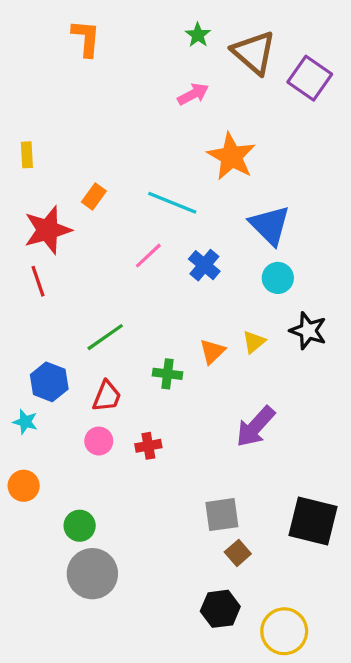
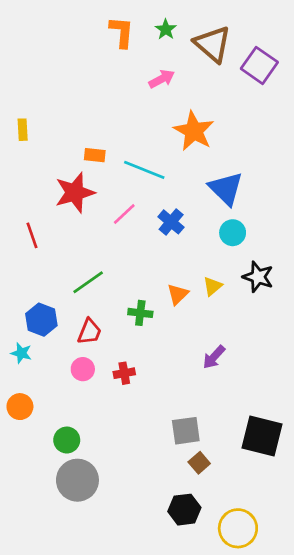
orange L-shape: (86, 38) -> (122, 32), moved
orange rectangle: (94, 196) -> (95, 155), moved, turned 60
red star: (48, 230) -> (75, 193), moved
purple arrow: (255, 427) -> (214, 357), size x0.7

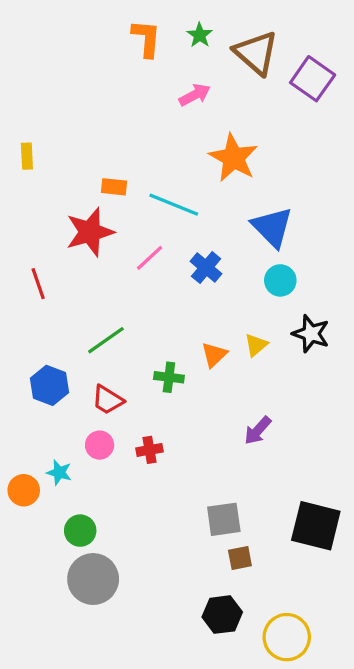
red trapezoid: (89, 332) -> (108, 400), turned 100
cyan star: (21, 353) -> (59, 472), moved
brown square: (199, 463) -> (240, 558), turned 30

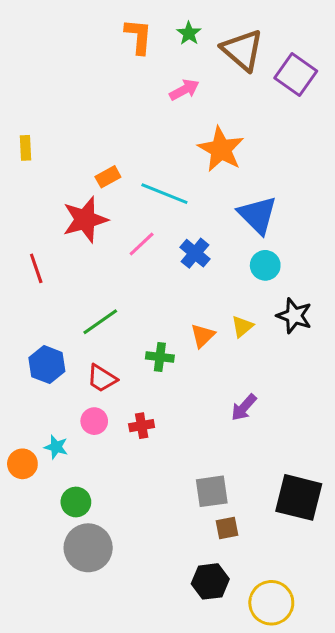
orange rectangle: (114, 187) -> (108, 177), turned -35

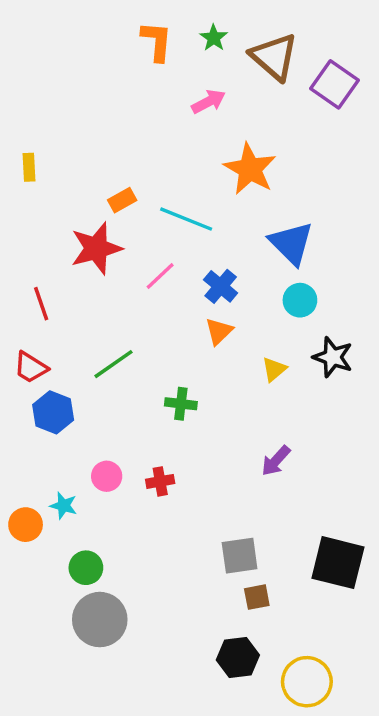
orange triangle: (203, 336) -> (219, 331), moved
red trapezoid: (102, 378) -> (31, 367), moved

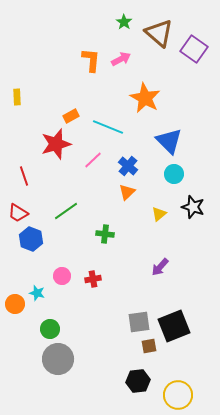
orange L-shape: (157, 41) -> (91, 60), moved
black square: (338, 563) -> (174, 326), moved, turned -36

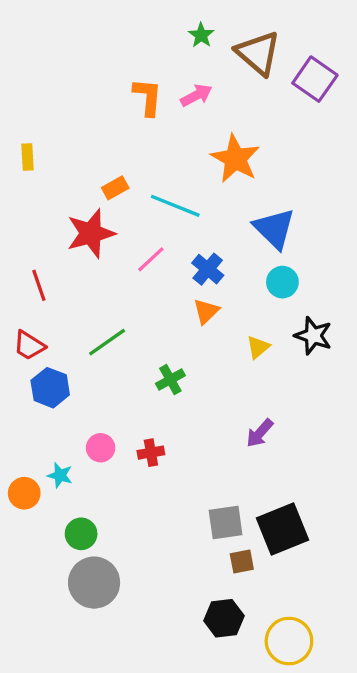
green cross: (105, 234) -> (170, 380), turned -36

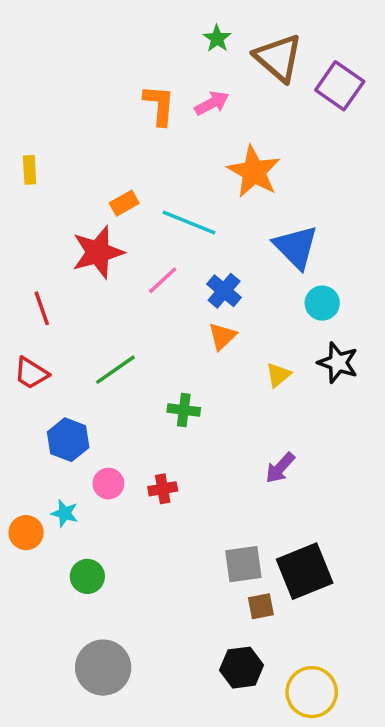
cyan circle: (282, 282) -> (322, 303), moved
green cross: (170, 380) -> (184, 410), turned 36
blue hexagon: (50, 388) -> (68, 440), moved
gray circle: (94, 583) -> (103, 668), moved

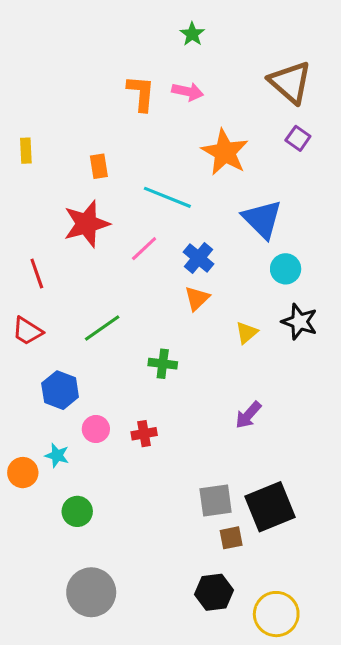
brown triangle: (278, 58) -> (290, 82), moved
purple square: (340, 86) -> (298, 138), moved, size x0.6
pink arrow: (212, 103) -> (188, 92), turned 40
orange rectangle: (124, 203) -> (99, 166), moved, turned -70

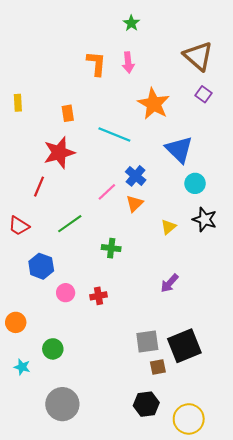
pink arrow: (188, 92) -> (128, 62), turned 72
pink line: (144, 249) -> (107, 192), moved
red line: (37, 274) -> (39, 187), moved, turned 42
cyan star: (57, 455) -> (22, 367), moved

